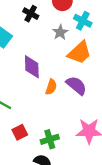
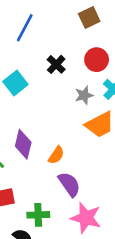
purple diamond: (32, 67) -> (23, 144), moved
purple semicircle: (76, 85) -> (69, 184), moved

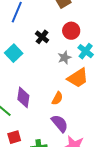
orange semicircle: (56, 155) -> (57, 98), moved

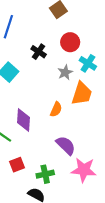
orange trapezoid: (78, 78) -> (82, 94), turned -35
orange semicircle: (57, 98) -> (56, 109), moved

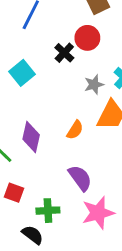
red circle: (70, 42) -> (87, 38), moved
red square: (17, 165) -> (14, 193), turned 32
pink star: (84, 170) -> (98, 213), turned -30

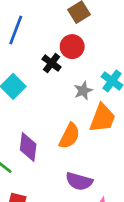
orange semicircle: (75, 130) -> (69, 136), size x1.4
purple semicircle: (80, 178) -> (79, 181), turned 148

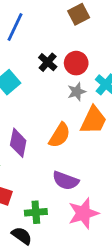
red circle: (72, 47) -> (76, 63), moved

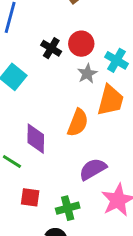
purple semicircle: (66, 181) -> (93, 169), turned 140

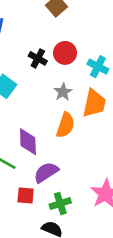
gray star: (87, 74) -> (63, 92), moved
purple semicircle: (93, 169) -> (46, 172), moved

